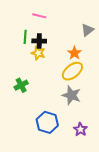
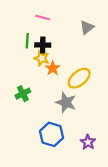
gray triangle: (87, 30) -> (87, 27), moved
orange star: (74, 53) -> (53, 68), moved
gray star: (71, 95) -> (66, 102), moved

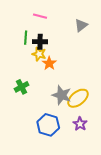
yellow ellipse: (79, 78) -> (78, 98), moved
purple star: (88, 142) -> (80, 124), moved

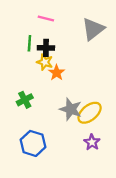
gray triangle: (81, 25) -> (93, 29), size x1.5
blue hexagon: (48, 125) -> (33, 143), moved

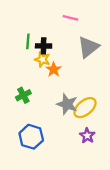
pink line: (46, 18) -> (70, 18), moved
gray triangle: (93, 29) -> (88, 47), moved

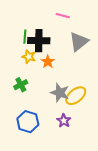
black cross: (44, 46) -> (39, 41), size x1.5
yellow star: (42, 59) -> (29, 57), moved
purple star: (87, 136) -> (64, 121), moved

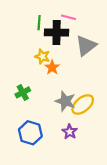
green line: (25, 37) -> (39, 23), moved
black cross: (39, 41) -> (57, 33), moved
yellow star: (29, 57) -> (42, 57), moved

